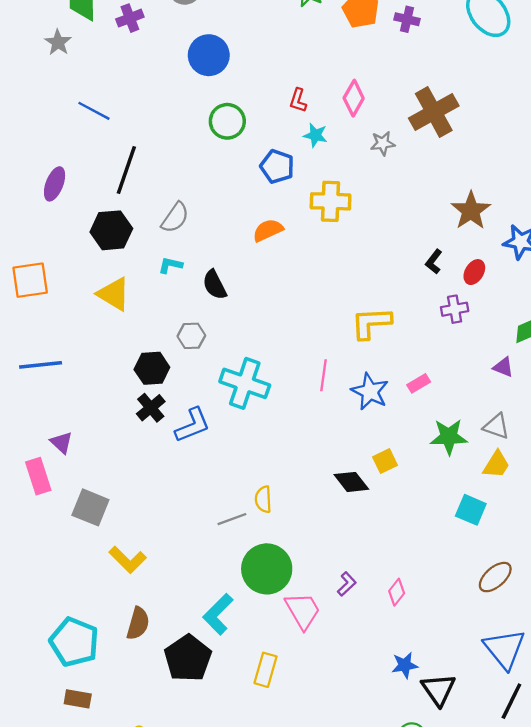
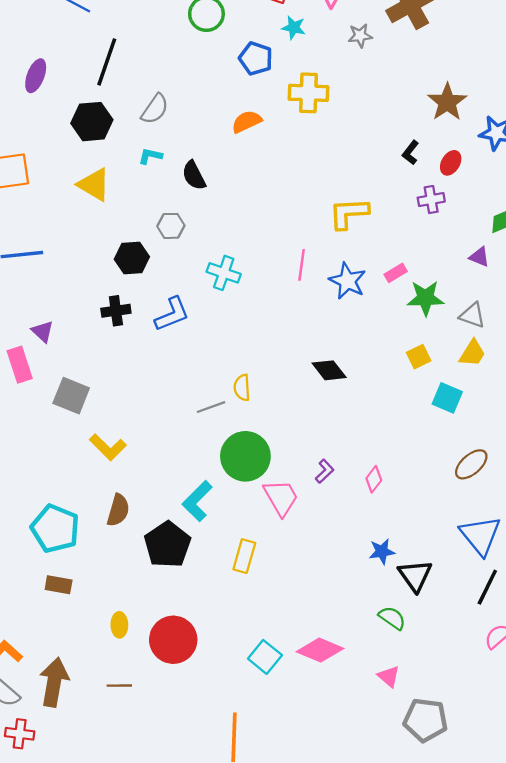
cyan cross: (245, 383) -> (224, 273), size x0.7
black cross: (151, 408) -> (116, 311), moved, turned 32
green star: (449, 437) -> (425, 298), moved
yellow square: (385, 461) -> (419, 357), moved

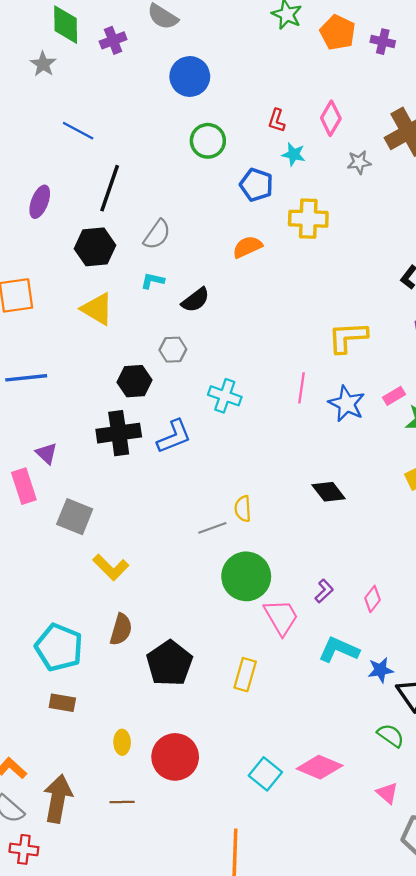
black semicircle: (194, 175) -> (195, 300), turned -100
black cross: (116, 311) -> (119, 433), size x1.5
cyan L-shape: (197, 501) -> (339, 650), moved, turned 69

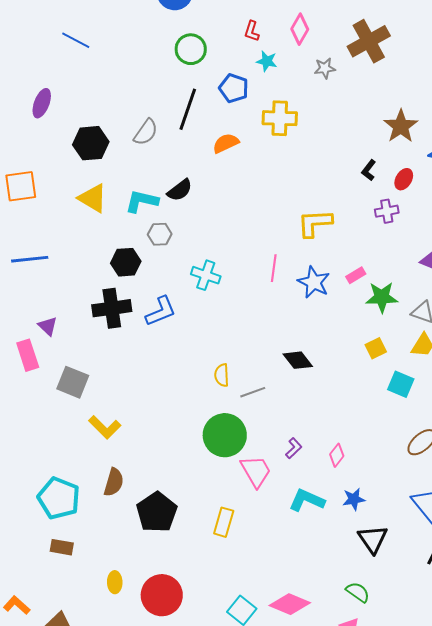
black line: (110, 188) -> (188, 109), moved
cyan L-shape: (153, 281) -> (142, 201), moved, size x1.6
gray line: (212, 528) -> (253, 392), moved
blue star: (380, 670) -> (354, 499), moved
green semicircle: (391, 735) -> (358, 592), moved

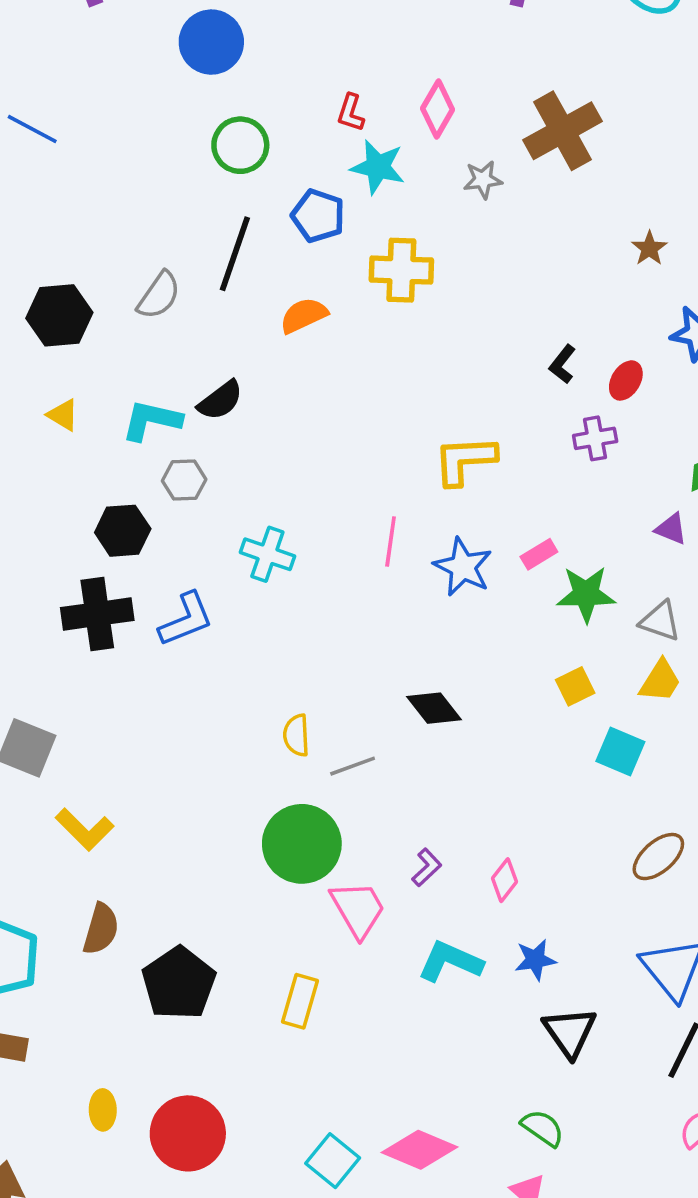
cyan star: (267, 61) -> (378, 167), size x1.4
brown star: (401, 126) -> (649, 248), moved, size x0.6
yellow triangle: (93, 198) -> (63, 415), size x0.6

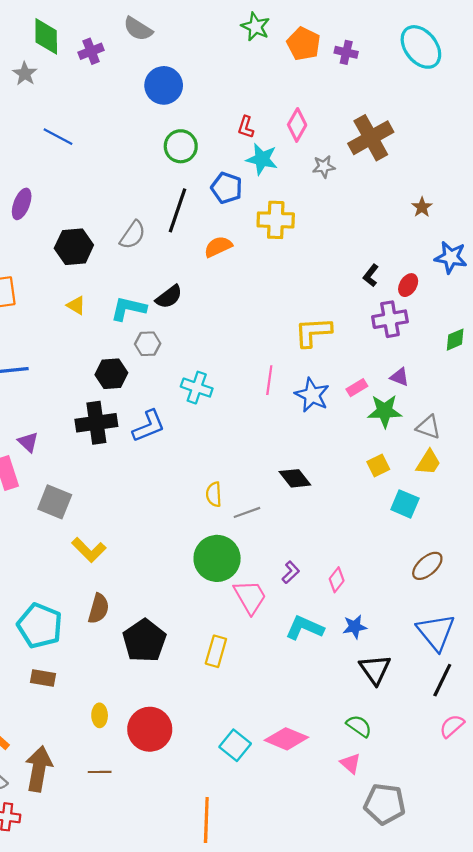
purple cross: (595, 438) -> (390, 319), size x1.4
purple triangle: (671, 529) -> (400, 377), moved

